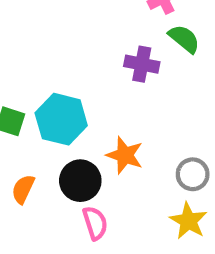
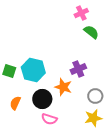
purple cross: (142, 64) -> (78, 69), moved, turned -35
yellow star: (188, 221) -> (93, 118), turned 30
pink semicircle: (95, 223) -> (49, 119), turned 126

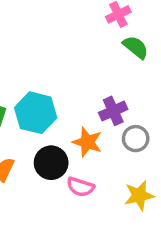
gray circle: (95, 96) -> (136, 139), moved
pink semicircle: (49, 119) -> (80, 187), moved

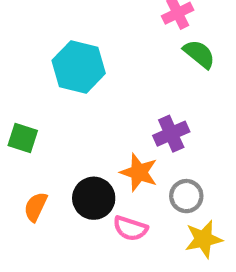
cyan hexagon: (36, 113) -> (79, 67), moved
gray circle: (136, 139) -> (186, 196), moved

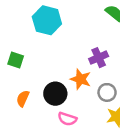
pink semicircle: (130, 228) -> (67, 119), moved

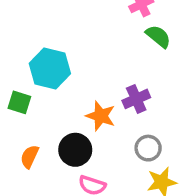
cyan hexagon: (47, 20) -> (50, 69), moved
orange star: (81, 79) -> (101, 116), moved

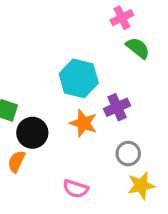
cyan hexagon: (50, 69) -> (79, 78), moved
black circle: (75, 150) -> (32, 133), moved

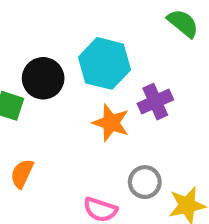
black circle: (32, 133) -> (43, 78), moved
gray circle: (128, 154) -> (145, 182), moved

